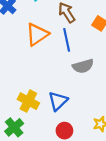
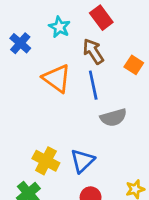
orange triangle: (37, 34) -> (57, 78), turned -50

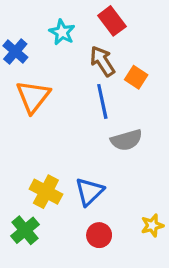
orange square: (134, 65) -> (136, 77), moved
orange triangle: (57, 78) -> (33, 97), moved, turned 32

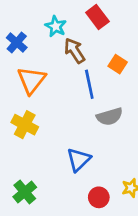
brown arrow: (102, 61) -> (75, 51), moved
yellow cross: (46, 192) -> (25, 125), moved
red circle: (99, 235) -> (99, 197), moved

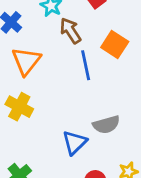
orange square: (118, 64) -> (115, 44), size x1.4
gray semicircle: (110, 117) -> (106, 125), moved

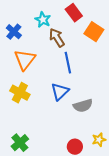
orange square: (115, 44) -> (94, 32), moved
blue triangle: (75, 143) -> (60, 92), moved

